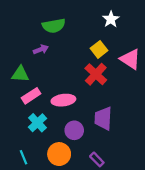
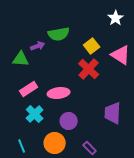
white star: (111, 19) -> (116, 18), moved
green semicircle: (54, 26) -> (59, 34), moved
green triangle: (20, 74) -> (21, 59), moved
purple trapezoid: (103, 118) -> (113, 113), moved

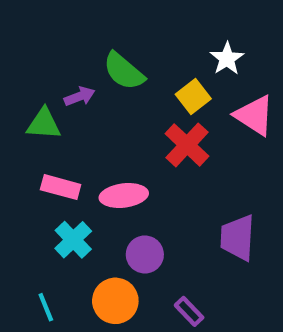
white star: (116, 18) -> (227, 59), moved
green semicircle: (59, 34) -> (124, 71), turned 50
pink rectangle: (29, 89) -> (61, 187), turned 48

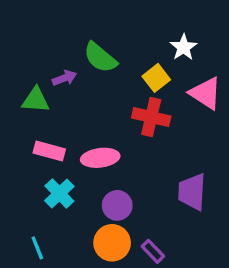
red cross: (187, 145) -> (151, 117), turned -30
orange circle: (115, 301) -> (112, 243), moved

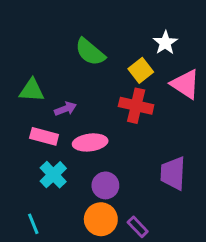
purple arrow: (64, 78) -> (66, 109), moved

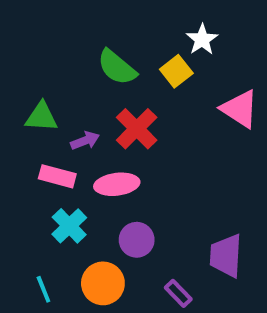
white star: (165, 43) -> (202, 40), moved
yellow square: (141, 70) -> (176, 71), moved
red cross: (136, 106) -> (137, 129), moved, turned 32
purple trapezoid: (173, 173) -> (226, 256), moved
orange circle: (101, 219) -> (103, 283), moved

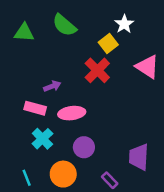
green semicircle: (117, 67) -> (64, 25), moved
green triangle: (41, 117) -> (24, 33), moved
red cross: (137, 129) -> (97, 70), moved

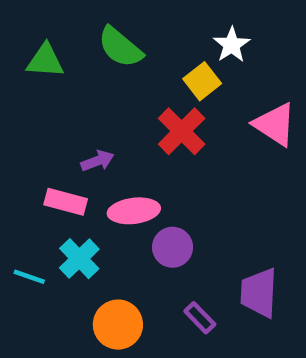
purple circle: (84, 147) -> (173, 247), moved
cyan line: (27, 178) -> (29, 277), moved, turned -49
purple rectangle: (110, 180) -> (200, 318), moved

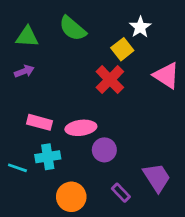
purple arrow: (97, 161) -> (24, 71), moved
cyan cross: (79, 259) -> (48, 157), turned 35
purple trapezoid: (259, 293) -> (157, 177), turned 144

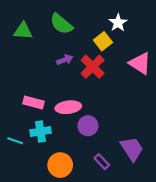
purple arrow: (24, 71) -> (65, 60), moved

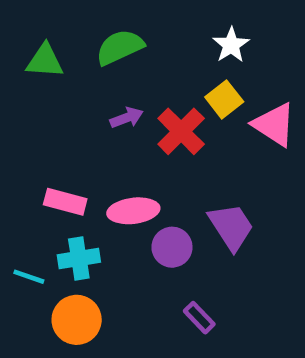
green semicircle: (61, 24) -> (120, 47), turned 115
yellow square: (103, 41) -> (224, 99), moved
purple trapezoid: (132, 149) -> (231, 227), moved
orange circle: (60, 165) -> (77, 320), moved

